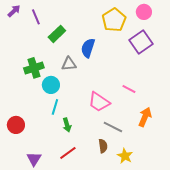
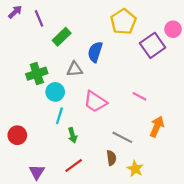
pink circle: (144, 12) -> (173, 29), moved
pink trapezoid: (99, 102) -> (95, 102), moved

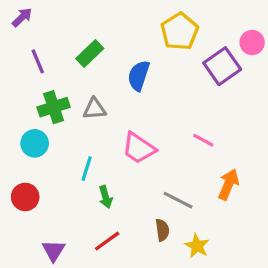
purple line: (39, 18) -> (38, 61), moved
gray triangle: (75, 69) -> (95, 109), moved
cyan circle: (55, 92) -> (35, 143), moved

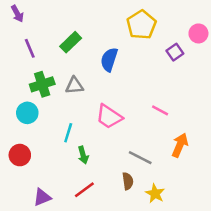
purple arrow: (22, 17) -> (17, 14), turned 105
purple square: (222, 66) -> (175, 52), size x0.6
purple triangle: (54, 251) -> (42, 197), turned 36

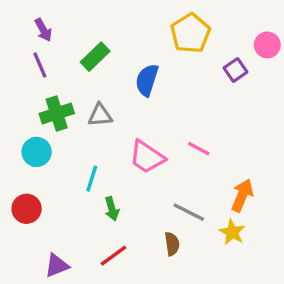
purple arrow: (17, 14) -> (43, 30), moved
pink line: (160, 110) -> (199, 149), moved
yellow star: (155, 194) -> (232, 232), moved

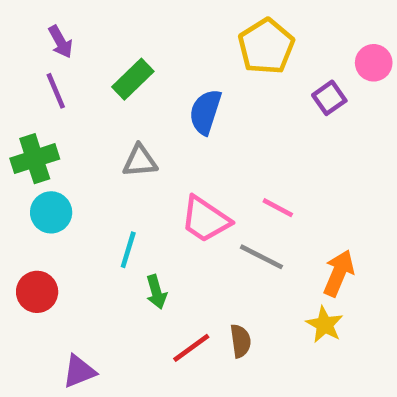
green cross: (57, 113) -> (35, 159), moved
gray line: (189, 212) -> (261, 257), moved
red line: (113, 256) -> (191, 348), moved

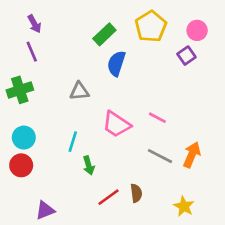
pink circle: (374, 63) -> (197, 30), moved
green rectangle: (133, 79) -> (104, 34), moved
cyan circle: (51, 212) -> (24, 138), moved
gray line: (261, 257) -> (160, 156), moved
yellow star: (325, 325) -> (184, 206), moved

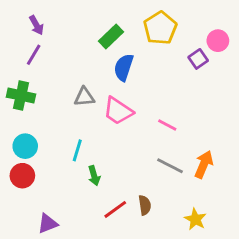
pink circle: (197, 30) -> (218, 41), moved
purple line: (32, 52) -> (34, 55), turned 54
green cross: (20, 90) -> (21, 96), turned 30
pink trapezoid: (116, 124) -> (118, 111), moved

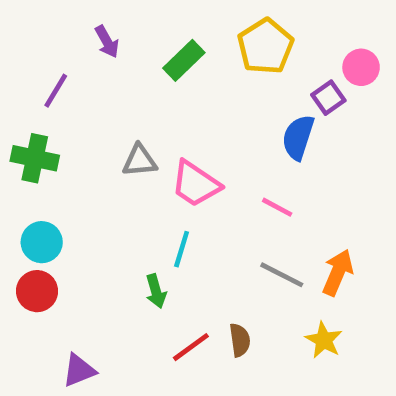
purple arrow: (36, 25) -> (107, 42), moved
blue semicircle: (124, 67) -> (298, 137), moved
cyan line: (77, 150) -> (182, 249), moved
yellow star: (195, 219) -> (324, 340), moved

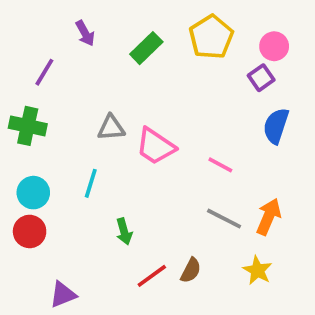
pink circle: (361, 67) -> (274, 46), moved
blue semicircle: (298, 137) -> (276, 126), moved
cyan line: (182, 249) -> (91, 183), moved
brown semicircle: (240, 340) -> (191, 270), turned 35

